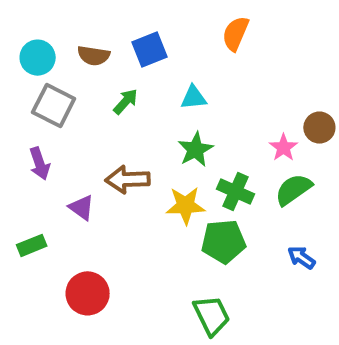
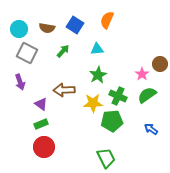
orange semicircle: (235, 34) -> (107, 20), moved
blue square: (150, 50) -> (75, 25), turned -36
green rectangle: (32, 245) -> (41, 124), moved

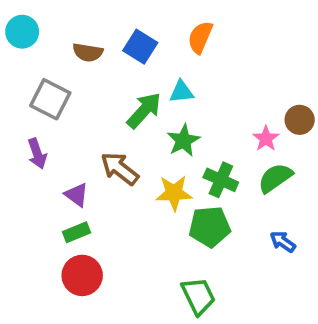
cyan circle: (19, 29) -> (22, 32), moved
green arrow: (63, 51) -> (144, 110), moved, size x1.5
brown arrow: (64, 90) -> (120, 169), turned 40

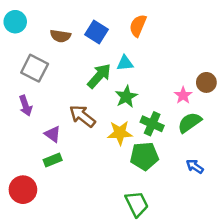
red circle: (82, 275) -> (23, 190), moved

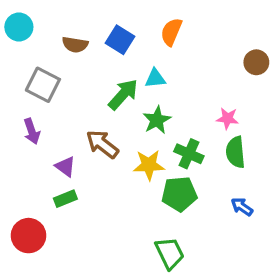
brown circle: (206, 82) -> (256, 62), moved
pink star: (183, 95) -> (227, 118), turned -30
green semicircle: (190, 122) -> (235, 152), turned -60

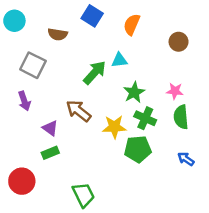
blue square: (120, 40) -> (92, 16), moved
brown circle: (256, 62) -> (179, 42), moved
green star: (157, 120) -> (134, 92), moved
green trapezoid: (170, 253) -> (84, 195), moved

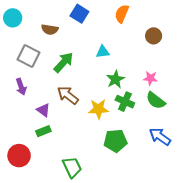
orange semicircle: (132, 24) -> (122, 14), moved
green arrow: (95, 73) -> (64, 62), moved
green semicircle: (181, 117) -> (156, 101), turned -48
green pentagon: (138, 149) -> (115, 141), moved
blue arrow: (186, 159) -> (160, 137), size x1.5

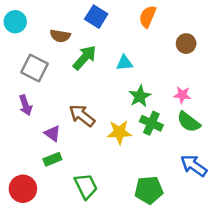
green arrow: (64, 62) -> (85, 58), moved
green pentagon: (115, 141) -> (149, 190), moved
green trapezoid: (72, 167) -> (86, 186), moved

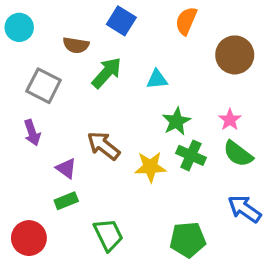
brown circle: (186, 44) -> (235, 55), size x1.5
pink star: (182, 95) -> (230, 120), turned 30

